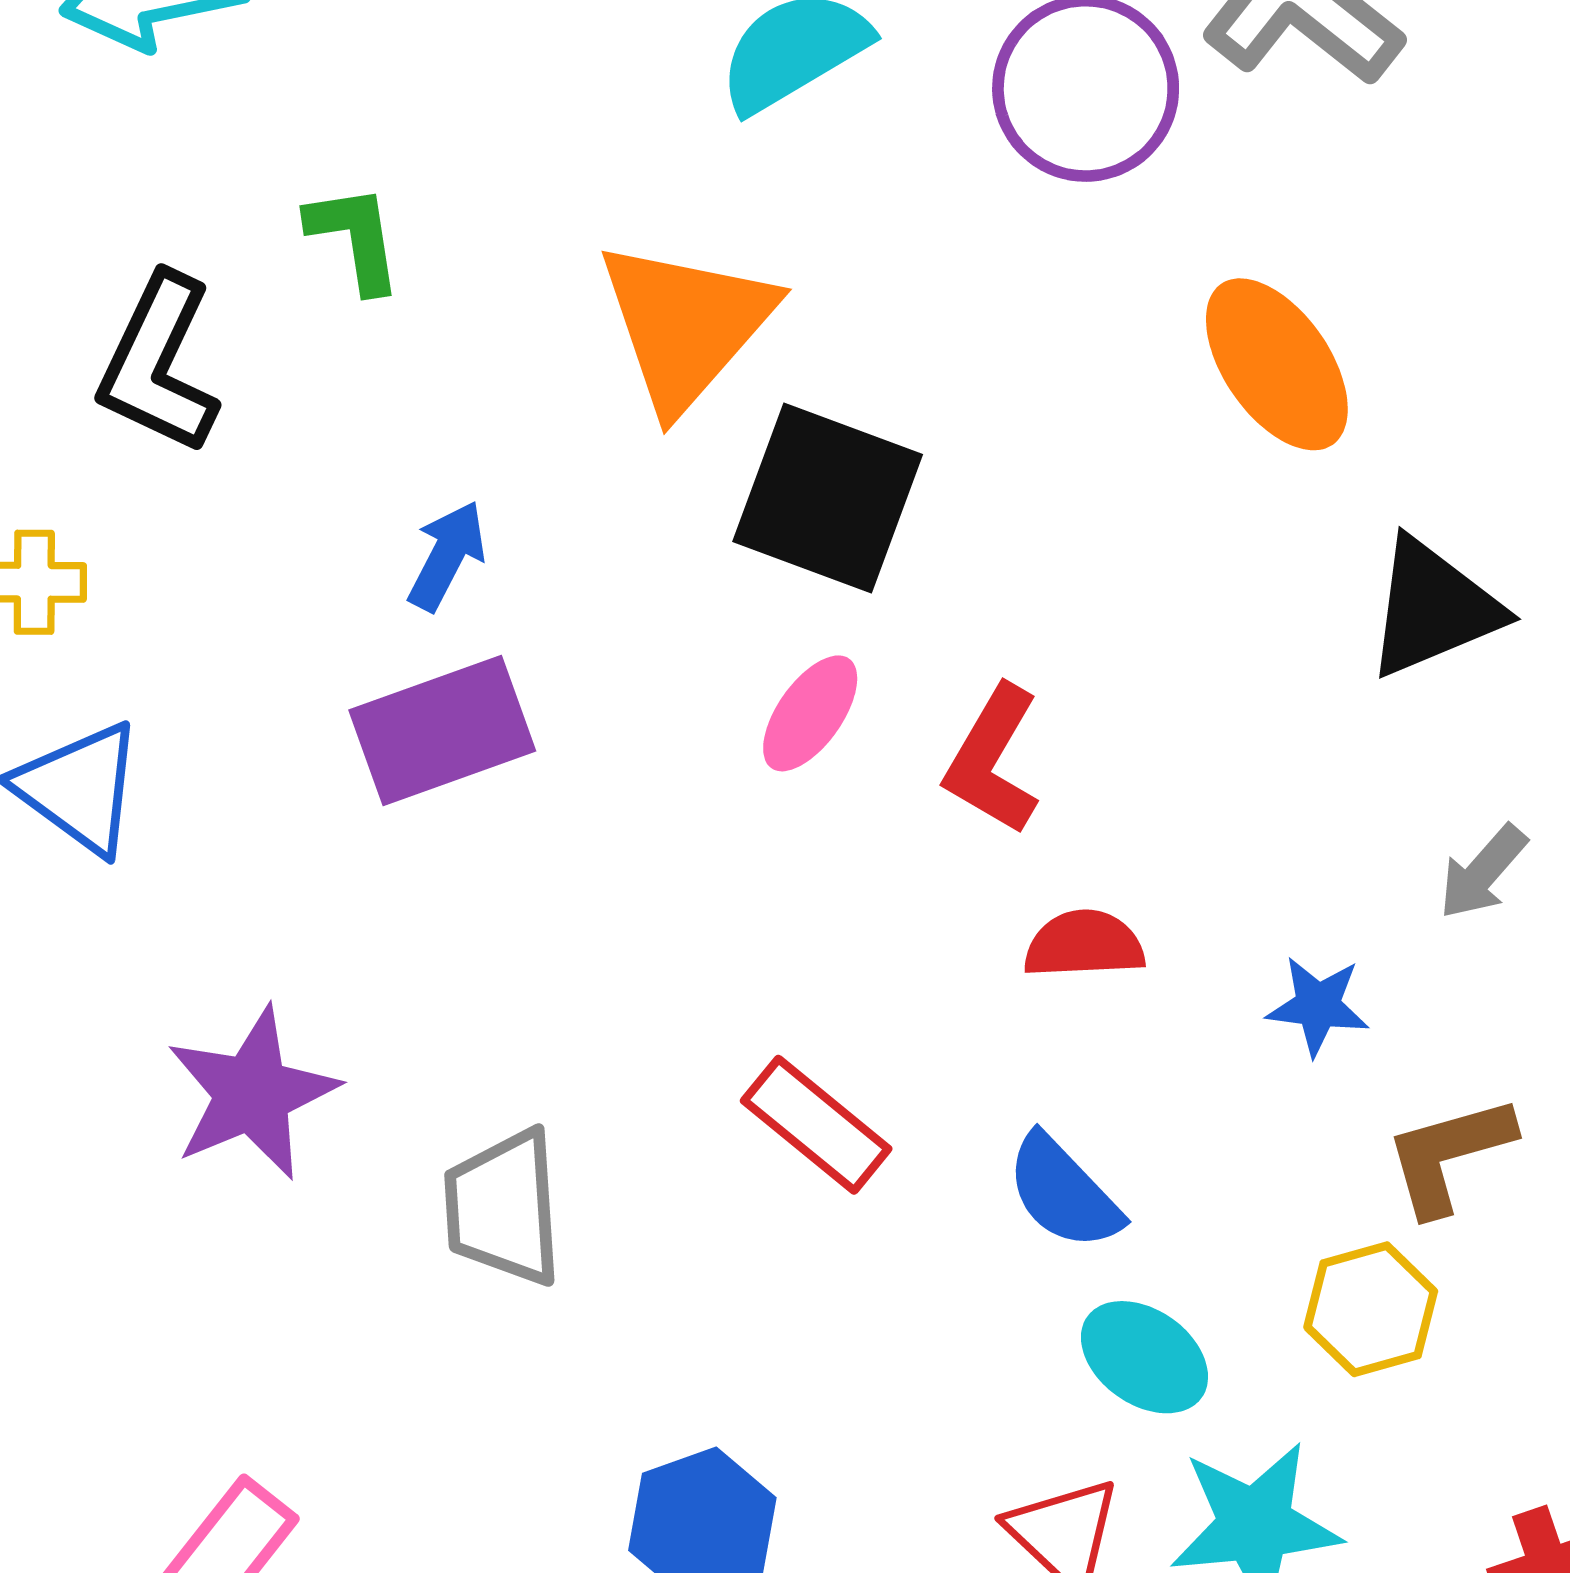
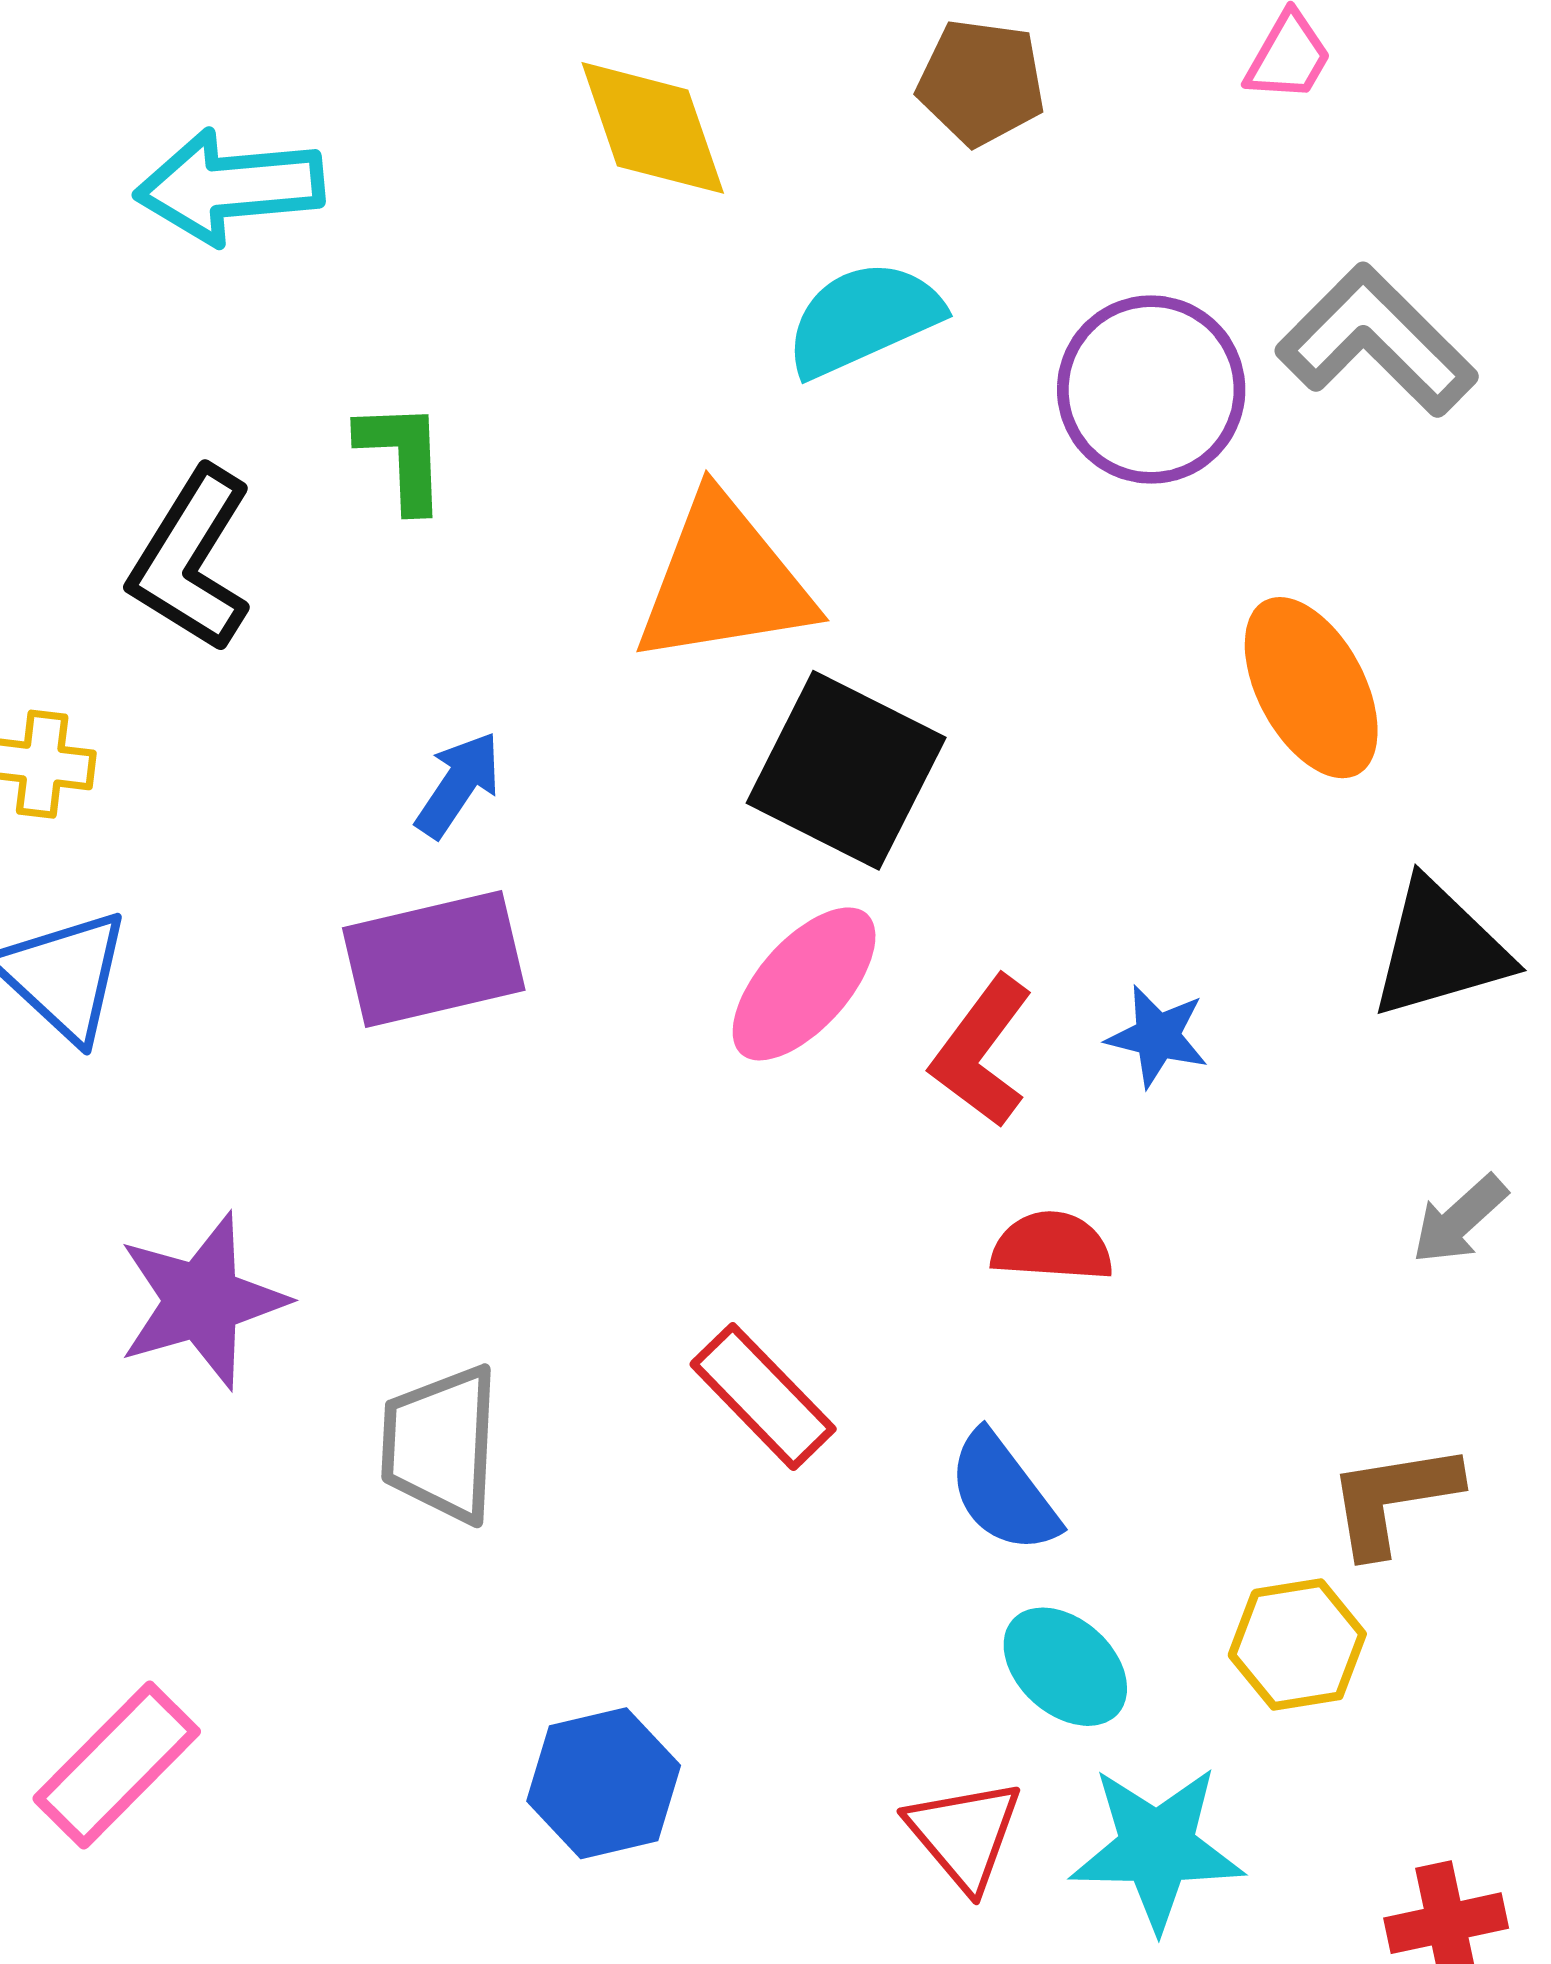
orange triangle: (686, 325) -> (724, 581), turned 33
pink ellipse: (810, 713) -> (804, 984), size x1.4
blue star: (1318, 1006) -> (1157, 1036), moved

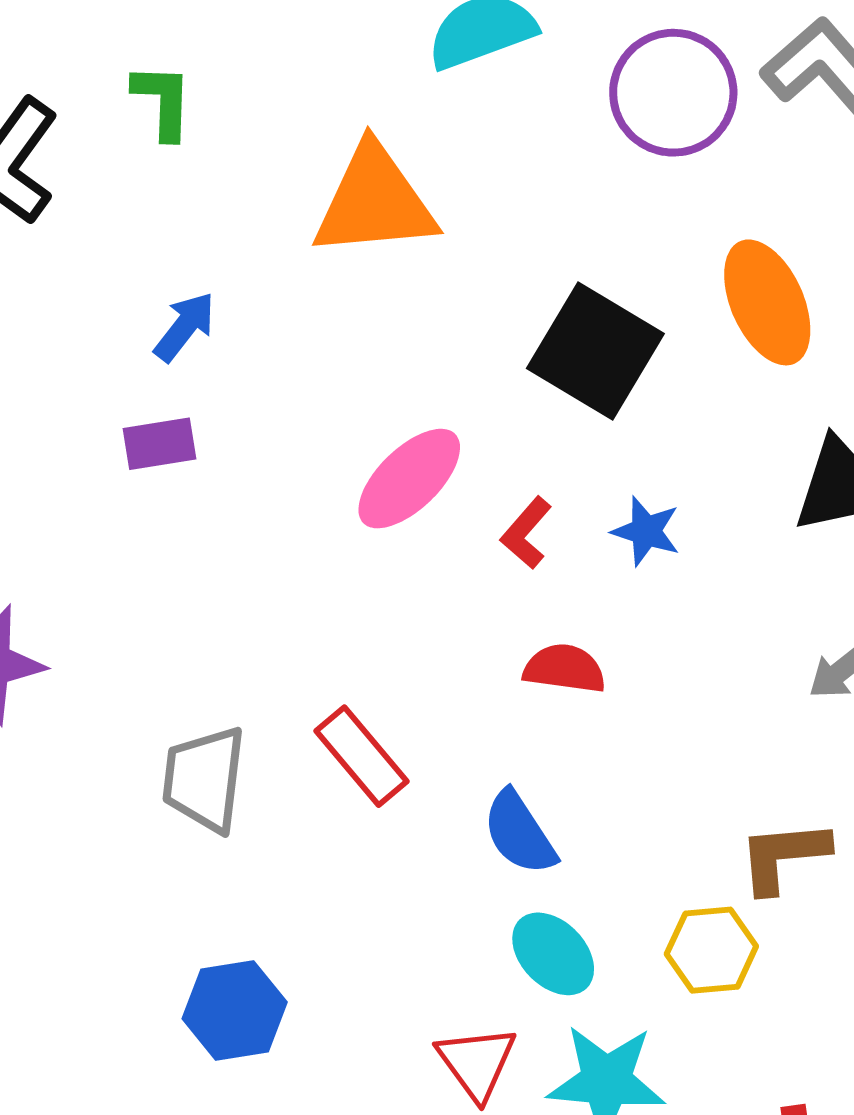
black square: (846, 770) -> (595, 351), moved
purple rectangle: (434, 959) -> (160, 444), size x0.6
red L-shape: (982, 1051) -> (526, 533), size x0.7
gray trapezoid: (441, 1444) -> (204, 779), moved

